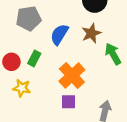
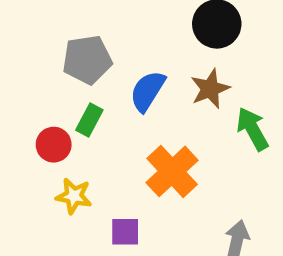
green rectangle: (34, 58) -> (89, 120), moved
purple square: (68, 102) -> (125, 232), moved

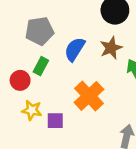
purple square: (125, 232) -> (55, 121), moved

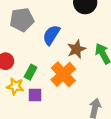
brown star: (111, 48) -> (76, 49), moved
green rectangle: (41, 66) -> (31, 72), moved

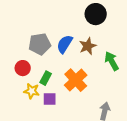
gray pentagon: (22, 20) -> (40, 44), moved
brown star: (76, 49) -> (88, 46), moved

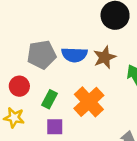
blue semicircle: (65, 44) -> (74, 55), turned -120
yellow star: (32, 91) -> (14, 118), moved

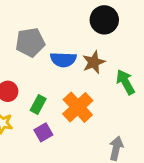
gray pentagon: (42, 55) -> (30, 42), moved
purple square: (55, 127) -> (43, 132), turned -30

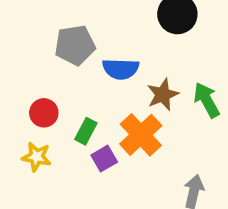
brown star: (94, 62) -> (163, 95), moved
purple square: (43, 132) -> (104, 159), moved

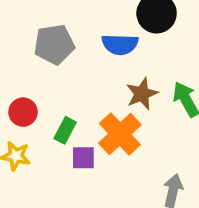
blue semicircle: (121, 69) -> (120, 44), moved
purple square: (104, 159) -> (83, 158), turned 30

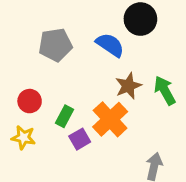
blue semicircle: (120, 44) -> (110, 45), turned -148
purple square: (83, 158) -> (80, 139), turned -30

